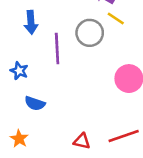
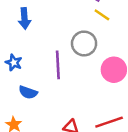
gray circle: (90, 33) -> (84, 43), moved
purple line: (57, 49) -> (58, 65), moved

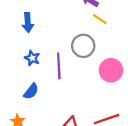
blue star: (14, 63) -> (32, 58), moved
blue semicircle: (28, 92) -> (31, 91), turned -70

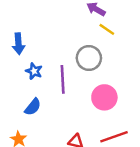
blue arrow: (28, 23) -> (18, 44), moved
pink circle: (111, 70) -> (104, 97), moved

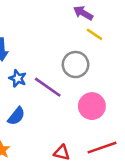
purple line: (63, 79) -> (48, 87), turned -52

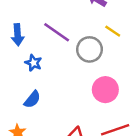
yellow line: (94, 34) -> (113, 31), moved
purple line: (48, 87) -> (57, 32), moved

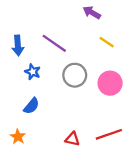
gray circle: (90, 49) -> (75, 75), moved
pink circle: (105, 90) -> (110, 83), moved

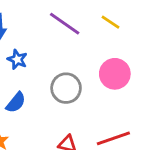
purple line: (54, 43) -> (65, 24), moved
gray circle: (75, 75) -> (66, 88), moved

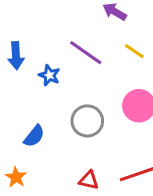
blue star: (17, 59) -> (49, 75), moved

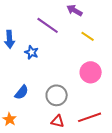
purple line: (86, 53) -> (48, 25), moved
gray circle: (87, 121) -> (57, 95), moved

